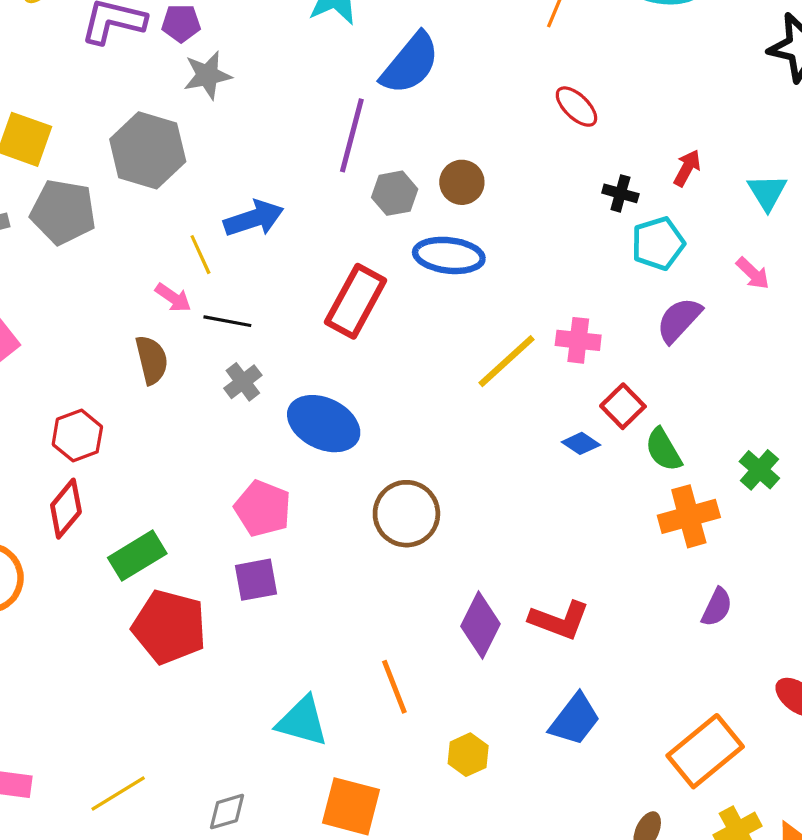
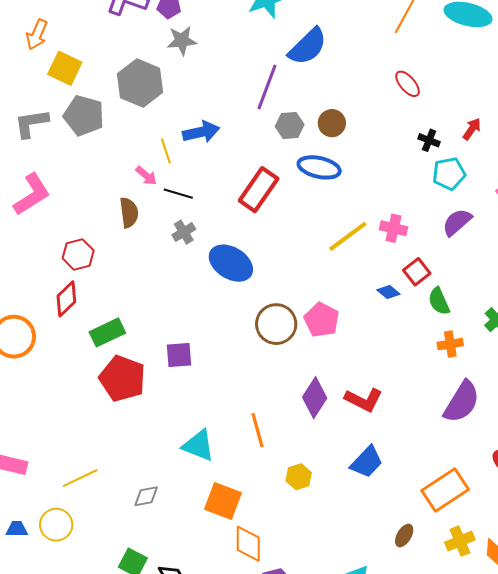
pink pentagon: (263, 508) -> (322, 320), moved
orange cross: (689, 516) -> (450, 344), size x0.7
purple semicircle: (717, 607) -> (462, 402), size x1.8

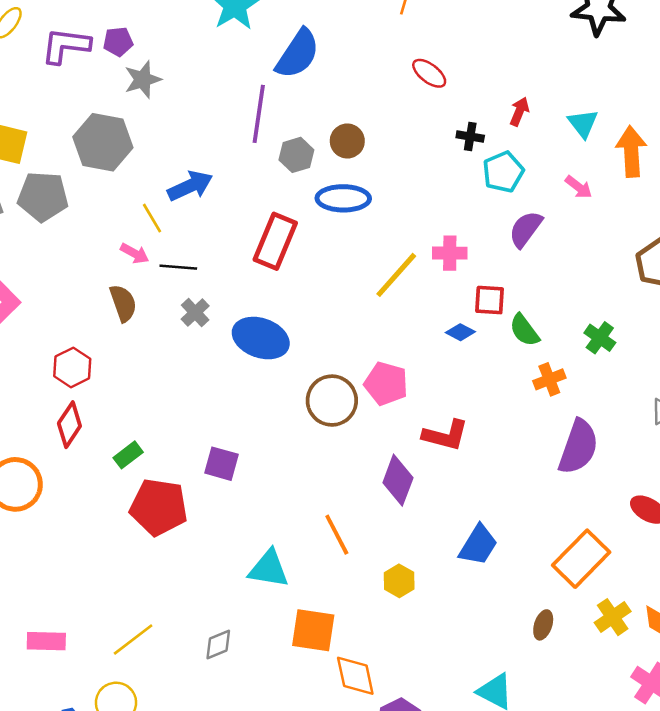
red square: (417, 272) -> (490, 300), turned -36
green rectangle: (107, 332) -> (128, 455), size x0.7
purple square: (179, 355) -> (222, 464), turned 32
red L-shape: (364, 400) -> (445, 435), moved

